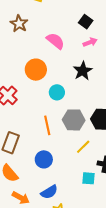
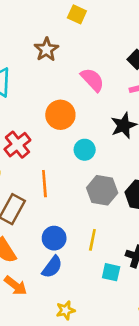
orange line: (47, 125) -> (44, 184), moved
yellow line: (83, 147) -> (92, 240), moved, turned -42
blue semicircle: (49, 192) -> (52, 267), moved, turned -30

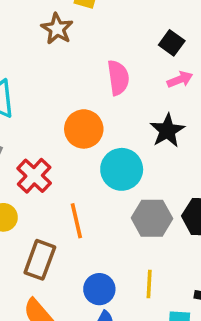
brown star: (46, 49) -> (57, 29), moved
pink semicircle: (92, 80) -> (118, 78), turned 44
cyan circle: (85, 150) -> (122, 169), size x1.5

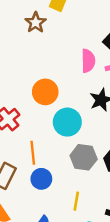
pink semicircle: (118, 78) -> (88, 61), moved
blue circle: (99, 289) -> (41, 179), moved

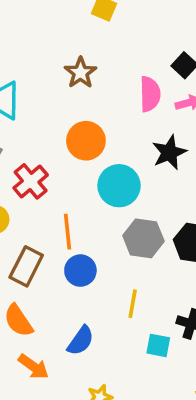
brown star: (36, 23) -> (80, 73), moved

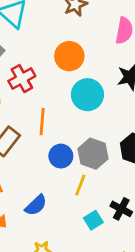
gray hexagon: (143, 238) -> (93, 154), moved
blue circle: (80, 271) -> (61, 156), moved
cyan square: (158, 345) -> (93, 220), turned 36

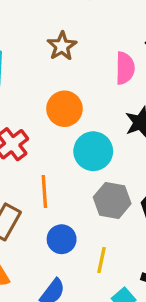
gray hexagon: (93, 154) -> (112, 200), moved
blue circle: (61, 156) -> (62, 239), moved

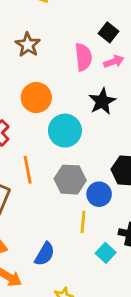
gray hexagon: (112, 200) -> (70, 180), moved
blue circle: (62, 239) -> (99, 194), moved

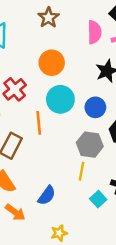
cyan circle: (65, 131) -> (60, 99), moved
gray hexagon: (70, 180) -> (90, 145), moved
blue circle: (99, 194) -> (95, 107), moved

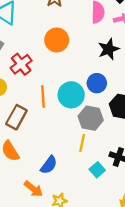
cyan circle: (60, 99) -> (71, 95), moved
orange arrow: (15, 212) -> (33, 189), moved

